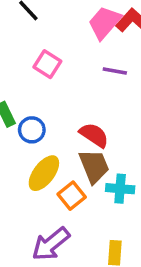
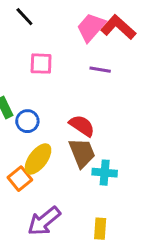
pink square: (47, 64) -> (41, 64), turned -30
orange square: (72, 196) -> (20, 179), moved

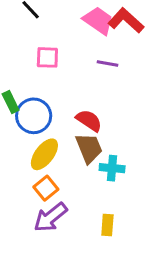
pink trapezoid: (91, 27) -> (98, 21), turned 84
blue circle: (27, 121) -> (34, 116), size x1.5
orange square: (20, 179) -> (46, 188), moved

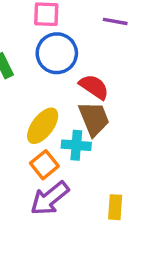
blue circle: (34, 116) -> (57, 53), moved
cyan cross: (112, 168) -> (76, 145), moved

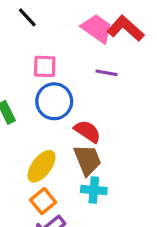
cyan cross: (76, 145) -> (94, 190), moved

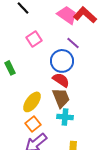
pink square: (45, 66) -> (34, 39), turned -35
purple line: (106, 73) -> (73, 43), turned 32
blue circle: (54, 101) -> (62, 61), moved

